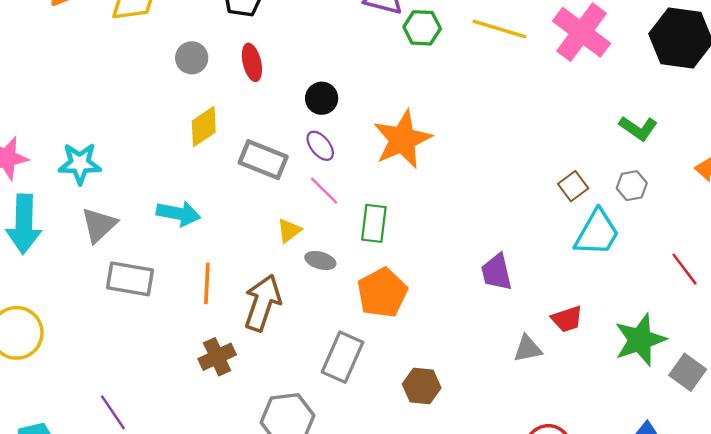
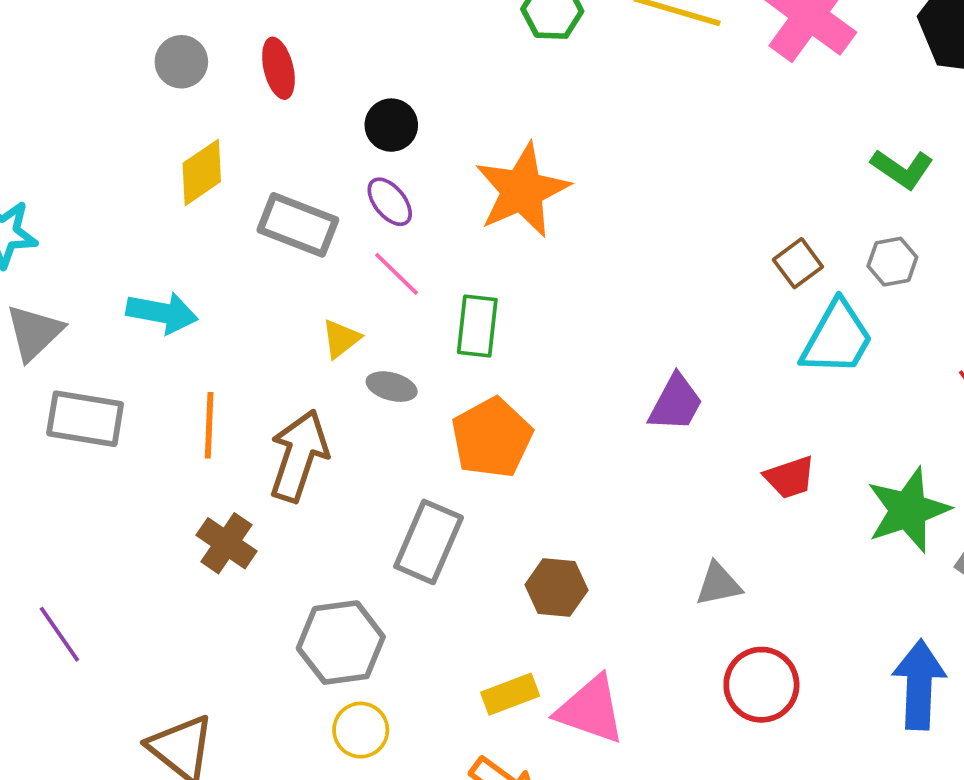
purple trapezoid: (497, 272) -> (676, 403), turned -138
gray triangle: (528, 349) -> (718, 584), moved
brown cross: (217, 357) -> (226, 543), turned -30

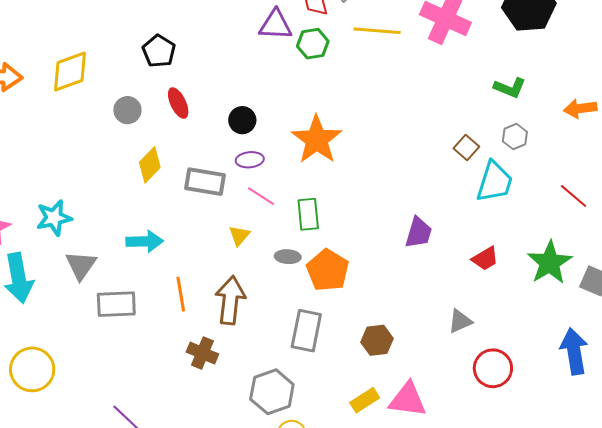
purple ellipse: (390, 202) -> (250, 160), turned -44
gray ellipse: (392, 387) -> (288, 257), moved

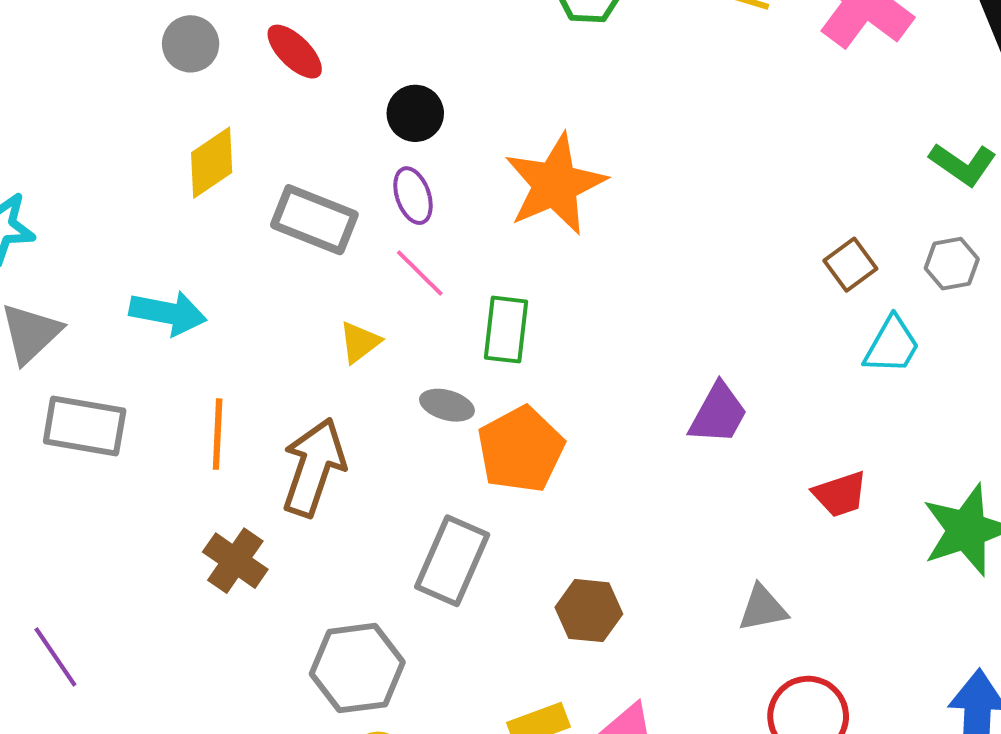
red ellipse: (178, 103) -> (295, 52), turned -32
purple ellipse: (250, 160) -> (413, 196), turned 64
cyan trapezoid: (495, 182) -> (892, 345), size x0.7

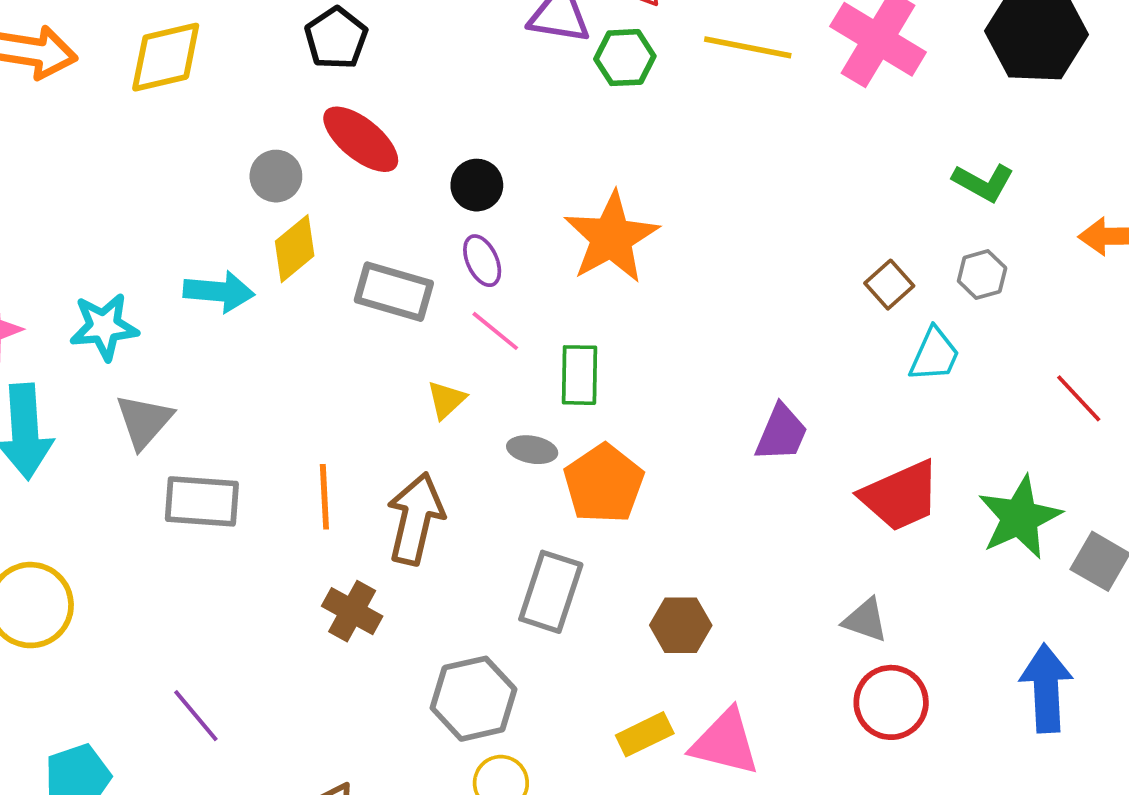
gray circle: (191, 44) -> (276, 176), moved
red ellipse: (295, 52) -> (361, 139), size x1.4
cyan arrow: (168, 313) -> (219, 292), moved
red trapezoid: (840, 494) -> (900, 496), size x1.6
gray triangle: (763, 608) -> (865, 620), moved, turned 36

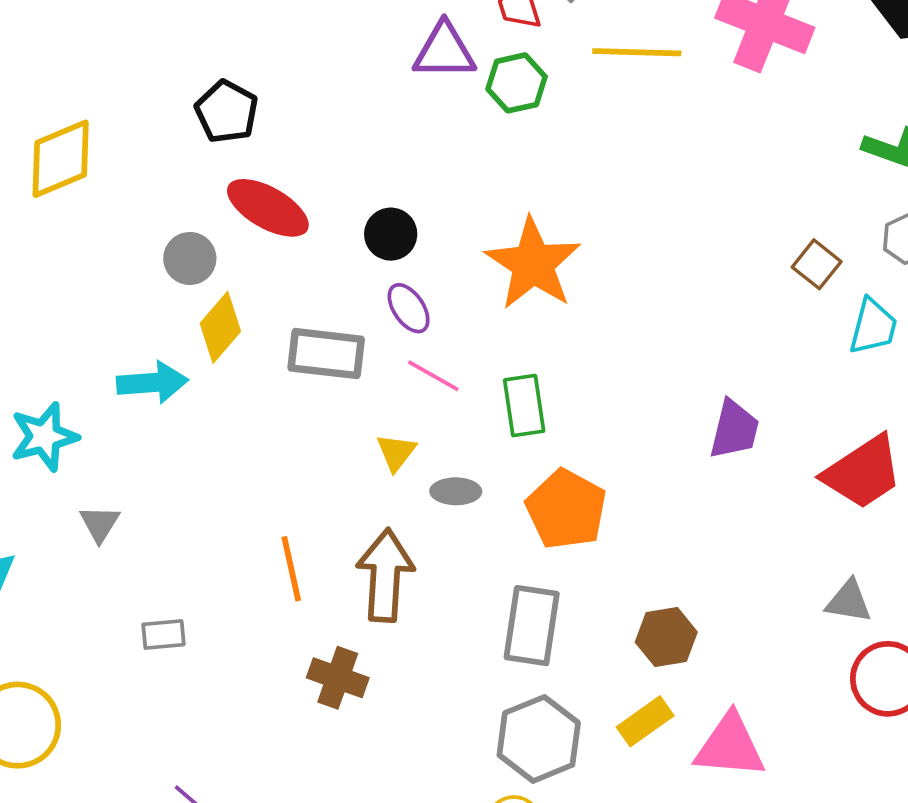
gray triangle: (144, 421) -> (100, 524), size x0.7
gray ellipse: (532, 450) -> (456, 491), moved
gray rectangle: (202, 501) -> (163, 634), moved, size x0.6
gray hexagon: (473, 699) -> (539, 739), moved
yellow rectangle: (645, 734) -> (645, 721), moved

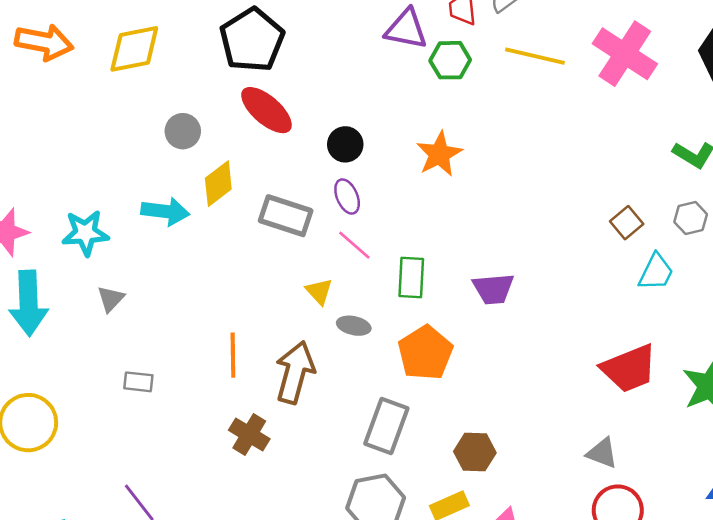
black pentagon: (227, 112) -> (252, 40), size x1.5
gray circle: (190, 258) -> (183, 131), moved
orange star: (533, 264) -> (439, 154), moved, size x0.7
purple trapezoid: (734, 430) -> (493, 289), moved, turned 60
yellow triangle: (396, 452) -> (319, 291), turned -32

